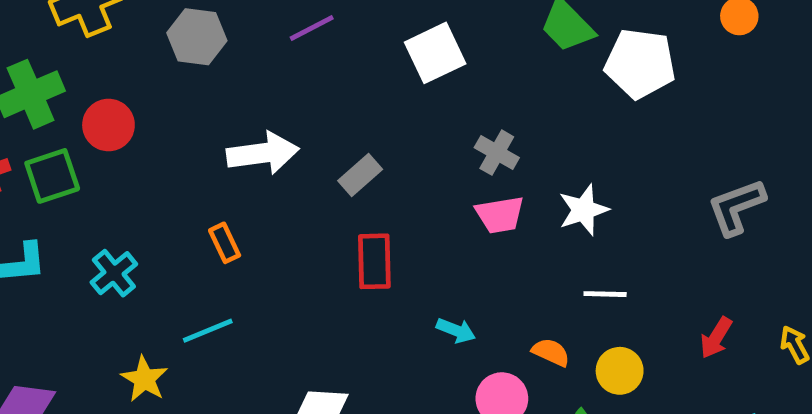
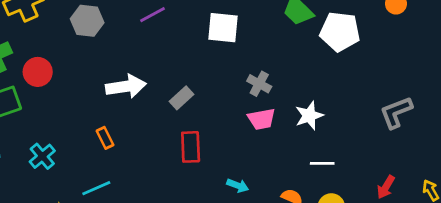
white square: (435, 53) -> (223, 28), turned 32

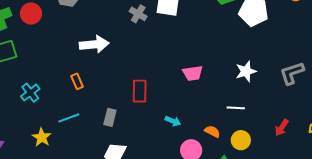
red circle: (38, 72) -> (31, 14), moved
gray cross: (259, 84) -> (138, 14), moved
gray rectangle: (182, 98) -> (110, 117), moved, turned -36
white star: (309, 116) -> (246, 71), moved

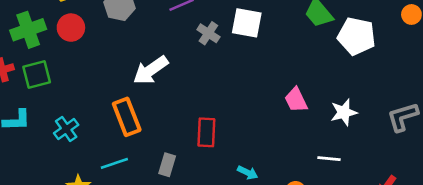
white arrow: (94, 44) -> (151, 70), turned 148
pink trapezoid: (193, 73) -> (296, 100), moved, turned 70
orange rectangle: (77, 81) -> (127, 117), size x1.8

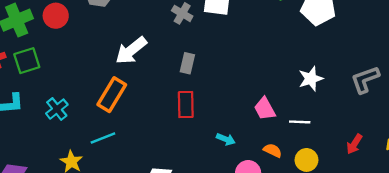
pink trapezoid: (296, 100) -> (265, 109), moved
orange rectangle: (127, 117) -> (112, 95), turned 56
gray rectangle: (167, 165) -> (187, 63), moved

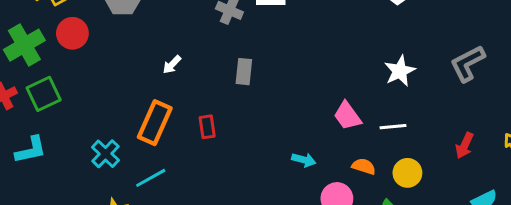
white arrow: (131, 50) -> (172, 65), size x0.5
red rectangle: (186, 105) -> (207, 127), moved, size x0.7
cyan cross: (57, 109) -> (105, 154), moved

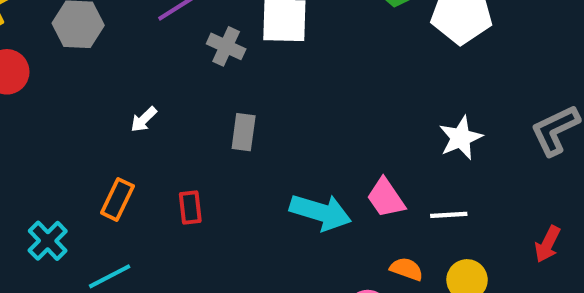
orange rectangle: (155, 123) -> (117, 199), size x0.7
cyan arrow: (304, 160) -> (321, 212), moved, size x1.8

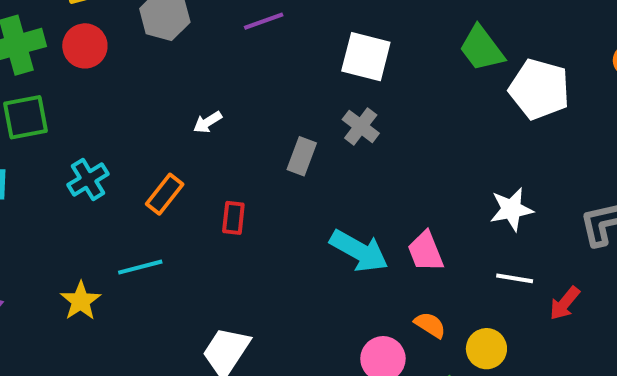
gray cross: (226, 46) -> (361, 126), moved
white line: (449, 215) -> (515, 278), moved
cyan cross: (48, 241) -> (88, 179), moved
red arrow: (547, 244) -> (565, 303), moved

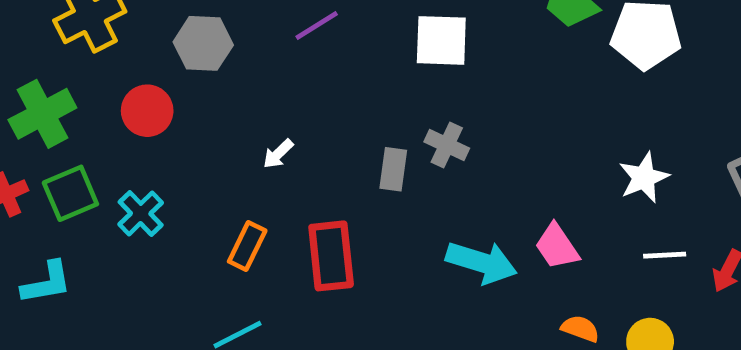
red circle: (85, 46) -> (147, 111), moved
gray cross: (361, 126) -> (447, 145), moved
cyan cross: (88, 179) -> (141, 213), moved
red rectangle: (233, 218) -> (331, 256), size x1.8

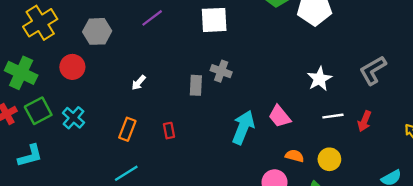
green cross: (42, 114) -> (21, 73), turned -32
red rectangle: (331, 256) -> (169, 131), size x0.5
cyan arrow: (482, 262) -> (243, 127), turned -80

